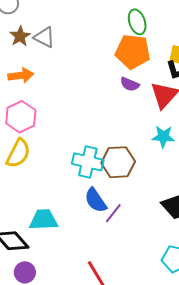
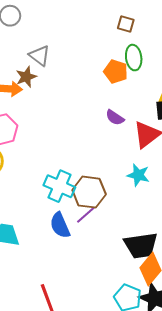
brown star: (20, 36) -> (26, 77), moved
orange pentagon: (133, 52) -> (116, 71), moved, size x0.7
purple line: (113, 213) -> (86, 215), moved

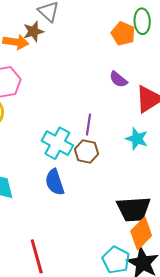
brown hexagon: (89, 192) -> (87, 152), size x0.7
purple line: (86, 215) -> (88, 125), moved, turned -45

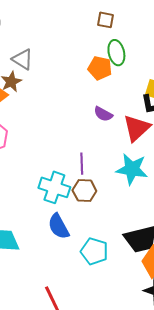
cyan star: (137, 139) -> (132, 169), size x1.4
cyan pentagon: (116, 260) -> (94, 251), moved

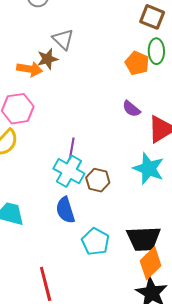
brown square: (105, 20) -> (152, 17), size x1.4
purple line: (82, 164) -> (72, 148), moved

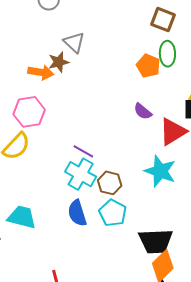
purple line: (72, 148) -> (83, 151), turned -70
cyan pentagon: (95, 242) -> (113, 213), moved

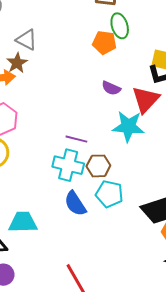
purple line: (83, 151) -> (76, 139), moved
cyan star: (160, 171) -> (128, 126), moved

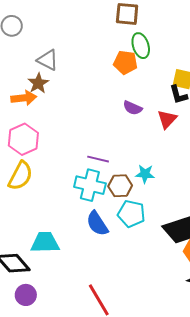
red triangle: (146, 100) -> (167, 119), size x0.7
cyan star: (128, 126) -> (145, 174), moved, size x0.6

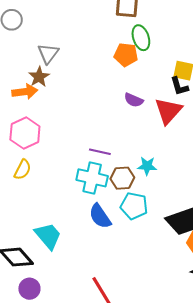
gray triangle: (48, 60) -> (48, 53), turned 40
red triangle: (167, 119) -> (168, 111), size x1.4
yellow semicircle: (20, 176) -> (23, 170), size x0.7
cyan trapezoid: (45, 242) -> (48, 236), turned 52

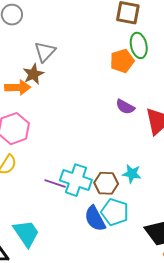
orange pentagon: (126, 55) -> (122, 61), turned -30
purple line: (100, 152) -> (55, 184), moved
blue semicircle: (100, 216) -> (95, 219), moved

